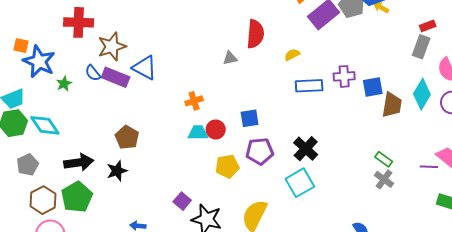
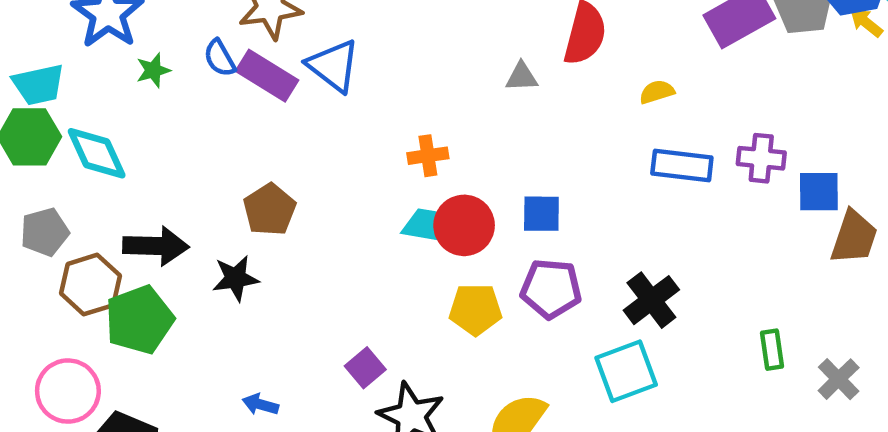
red circle: (216, 129) -> (464, 225), size x1.4
green rectangle: (384, 159) -> (772, 350), moved, turned 36
gray cross: (384, 179) -> (839, 379), moved
brown hexagon: (43, 200) -> (90, 285), moved

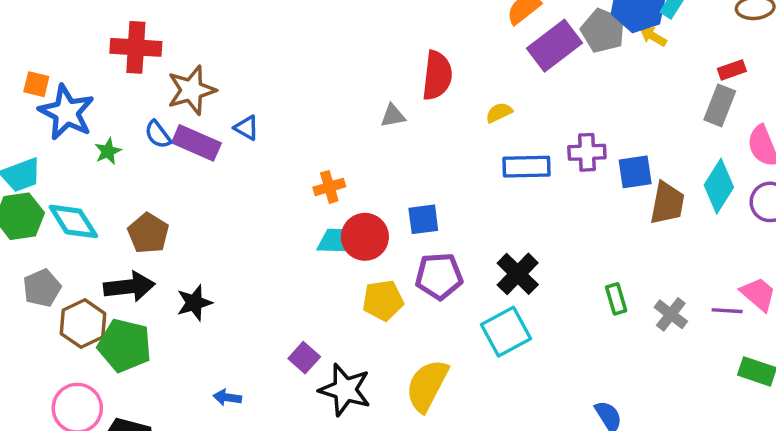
blue triangle: (333, 66) -> (246, 128), size x0.6
brown pentagon: (270, 210) -> (148, 233), moved
green pentagon: (139, 320) -> (125, 345), turned -30

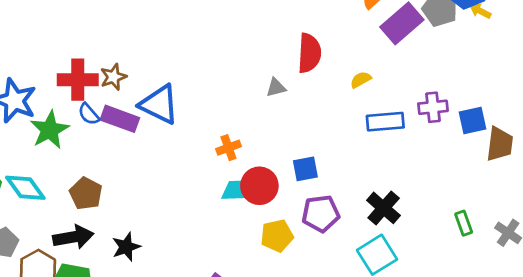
red cross: (136, 47) -> (78, 80), moved
brown star: (191, 90) -> (113, 77), size x0.7
blue triangle: (246, 128) -> (159, 104), size x2.0
green star: (108, 151) -> (50, 130), size x1.8

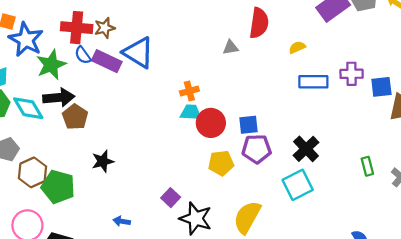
blue square: (305, 169) -> (249, 125), moved
cyan trapezoid: (235, 191) -> (191, 112), moved
black arrow: (73, 237) -> (59, 98), moved

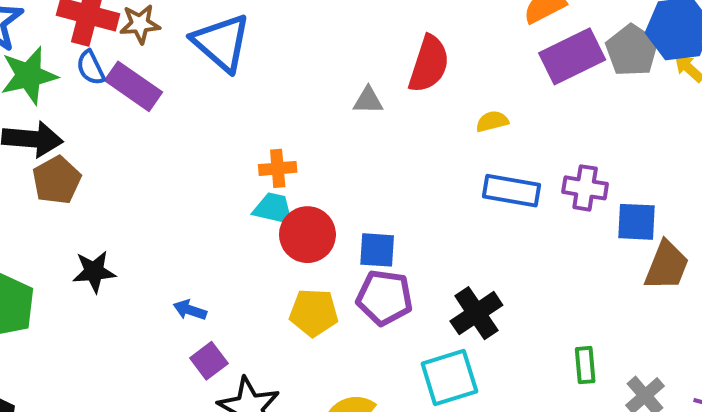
blue triangle: (138, 53) -> (221, 43), moved
blue arrow: (122, 221) -> (190, 310), moved

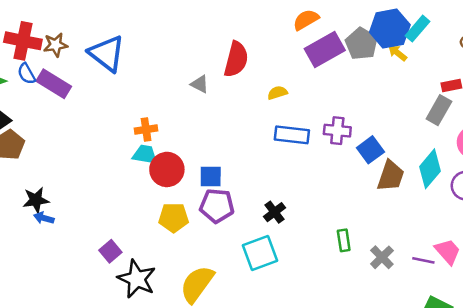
gray triangle: (368, 100) -> (200, 84), turned 30
blue square: (636, 222) -> (370, 150), turned -36
blue arrow: (190, 310) -> (44, 218), moved
black cross: (476, 313) -> (274, 212), size x0.7

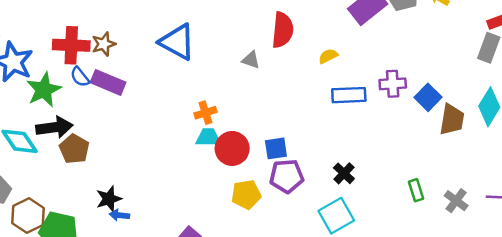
blue triangle: (107, 53) -> (177, 42), moved

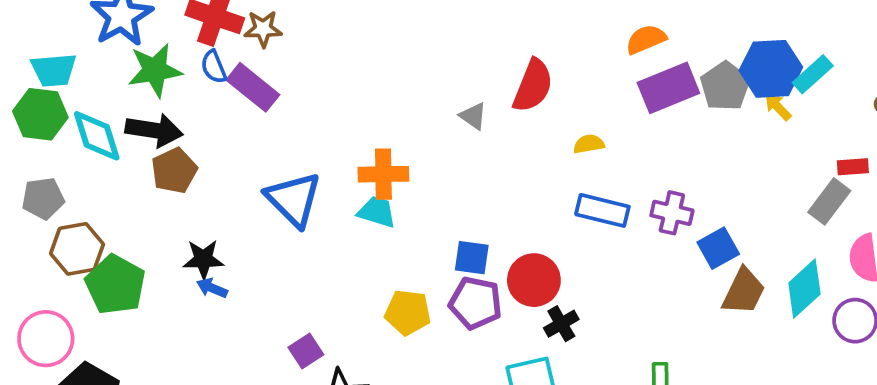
blue triangle: (177, 42) -> (294, 199), moved
orange cross: (205, 113) -> (383, 174), size x1.4
red circle: (232, 148) -> (534, 280), moved

